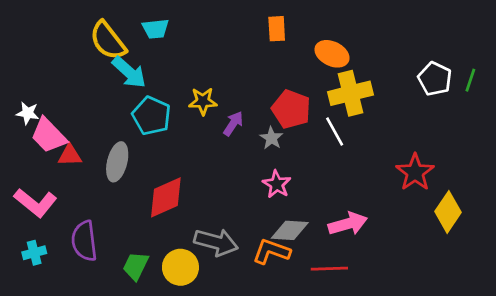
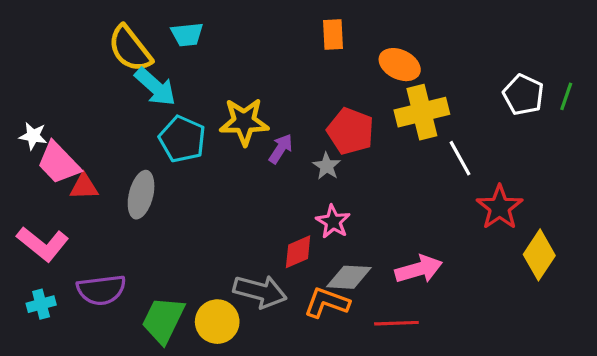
yellow star: (203, 101) -> (244, 122), size x1.4
white line: (335, 132) -> (460, 158), moved
red diamond: (166, 197) -> (298, 252), moved, size x0.7
purple semicircle: (84, 241) -> (101, 290), turned -90
green trapezoid: (136, 266) -> (163, 320), size x1.4

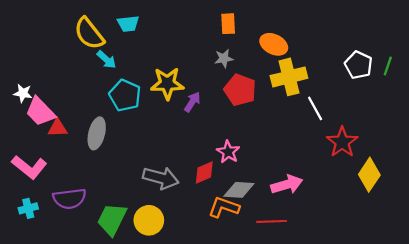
cyan arrow: (155, 87) -> (106, 60), size x0.7
gray star: (327, 166) -> (224, 58), moved, turned 30
gray arrow: (260, 291) -> (161, 178), moved

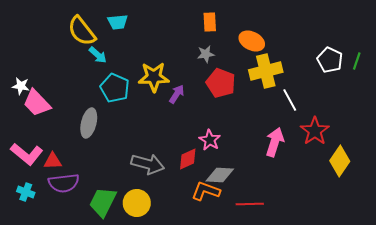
red triangle: (58, 128) -> (53, 161), moved
pink arrow: (287, 184) -> (275, 142), moved, turned -56
cyan cross: (28, 208) -> (26, 192), turned 36

